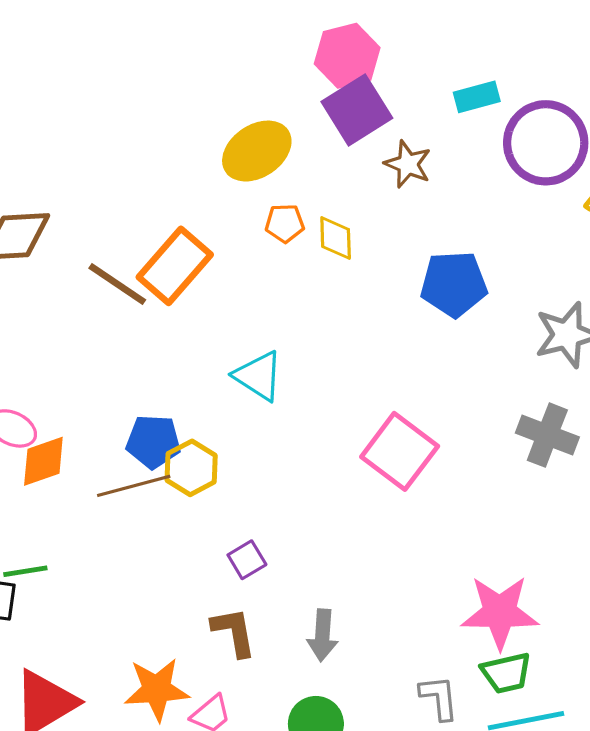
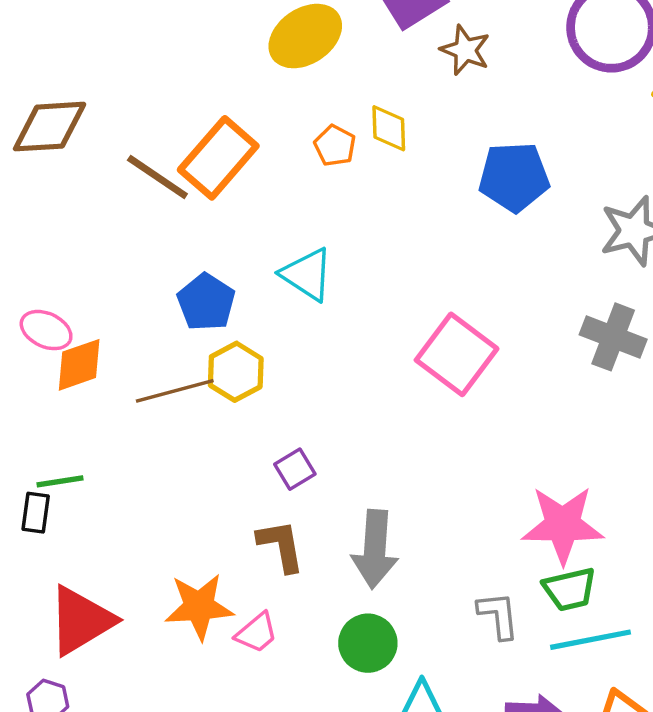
orange pentagon: (285, 223) -> (335, 146), moved, turned 30
blue pentagon: (153, 442) -> (206, 302), moved, turned 30
gray arrow: (322, 635) -> (375, 549), size x1.4

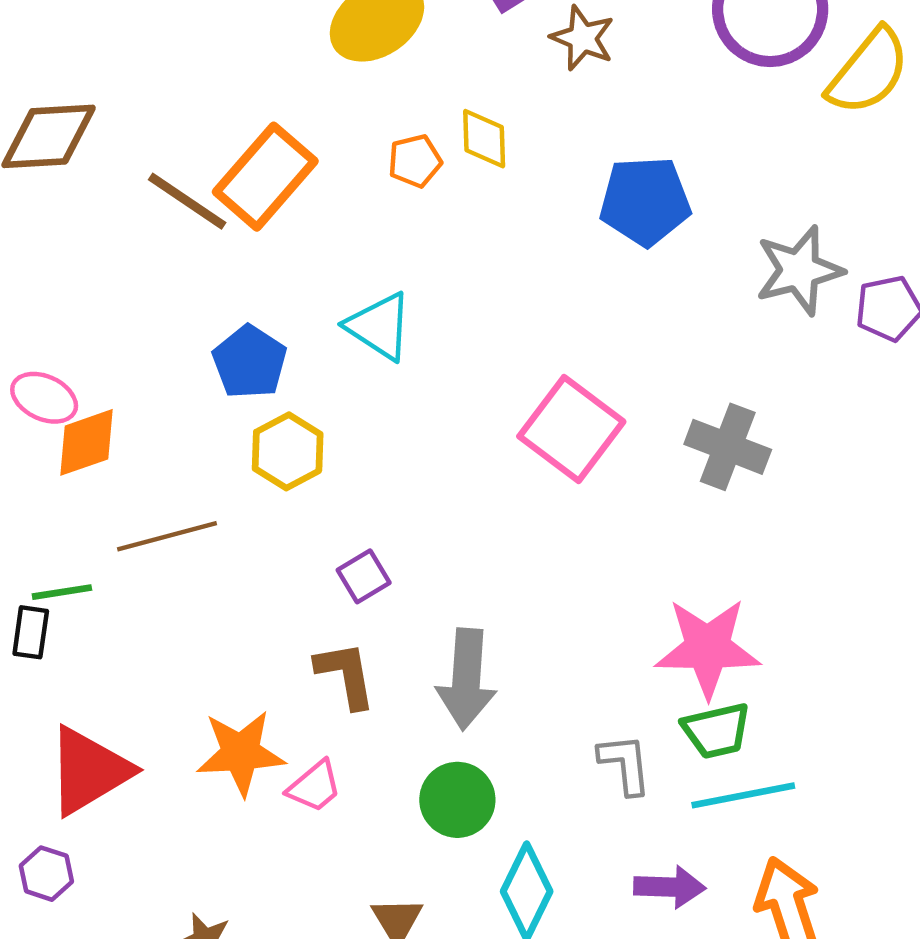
orange pentagon: (335, 146) -> (415, 161), turned 30
gray cross: (613, 337) -> (728, 447), moved
brown line: (175, 391) -> (167, 536), moved

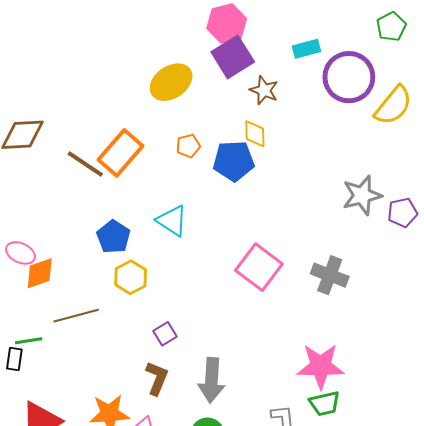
yellow diamond: (484, 139) -> (255, 134), moved
blue pentagon: (645, 201) -> (234, 161), moved
brown L-shape: (346, 675) -> (157, 378), turned 32

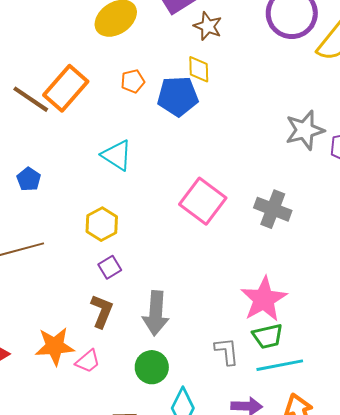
blue pentagon: (113, 237) -> (29, 179), moved, size x0.7
yellow hexagon: (131, 277) -> (102, 224), moved
pink star: (321, 366) -> (264, 299), turned -30

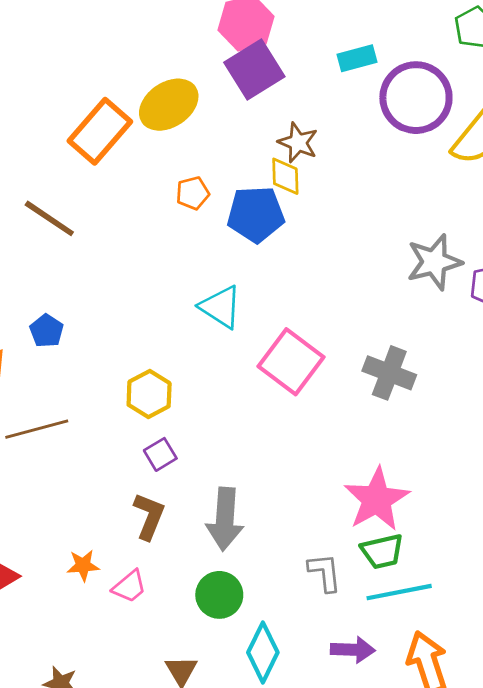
brown star: (208, 26) -> (298, 143), moved
orange rectangle: (66, 88) -> (100, 131), moved
cyan triangle: (117, 155) -> (221, 307), moved
orange star: (55, 346) -> (83, 565), size x0.6

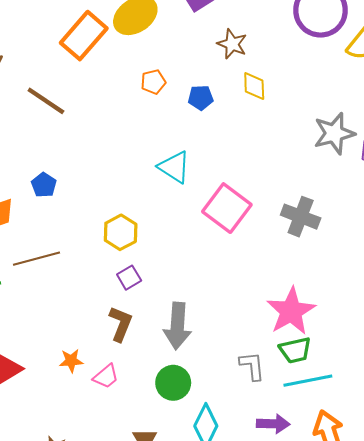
yellow diamond: (285, 176) -> (254, 86), moved
blue pentagon: (256, 214) -> (201, 98), size x0.6

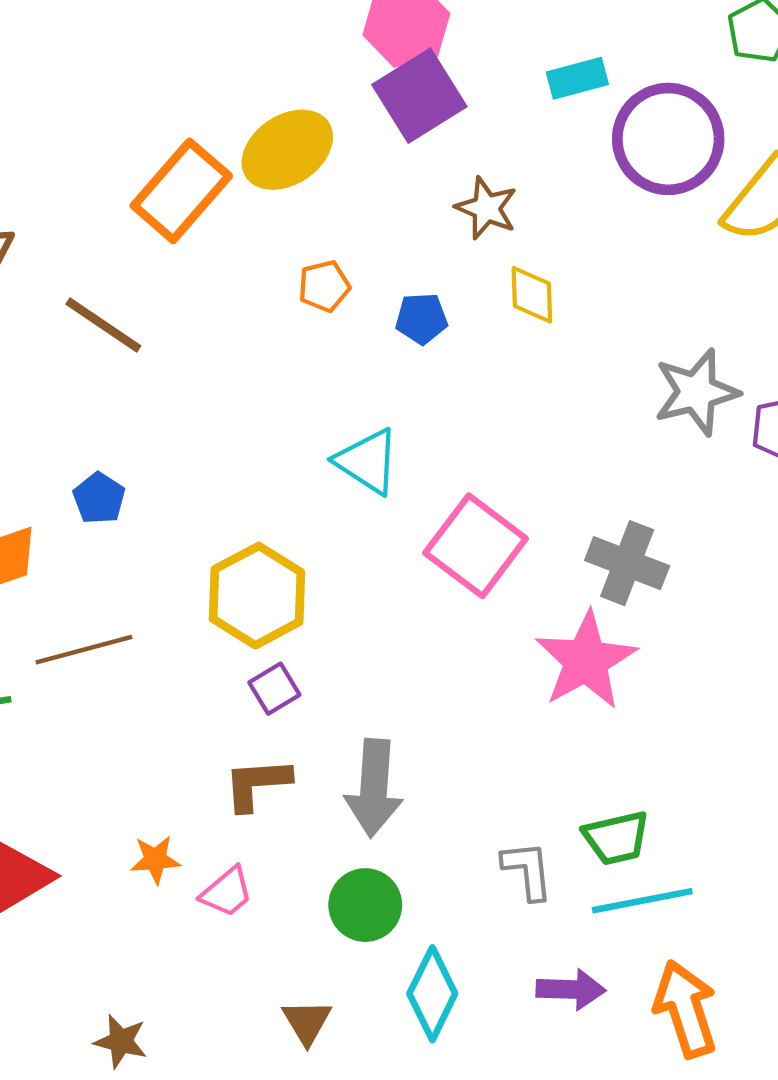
yellow hexagon: (121, 232) -> (257, 596), size x1.4
pink star: (291, 311) -> (586, 660), moved
brown L-shape: (121, 324) -> (257, 784), turned -116

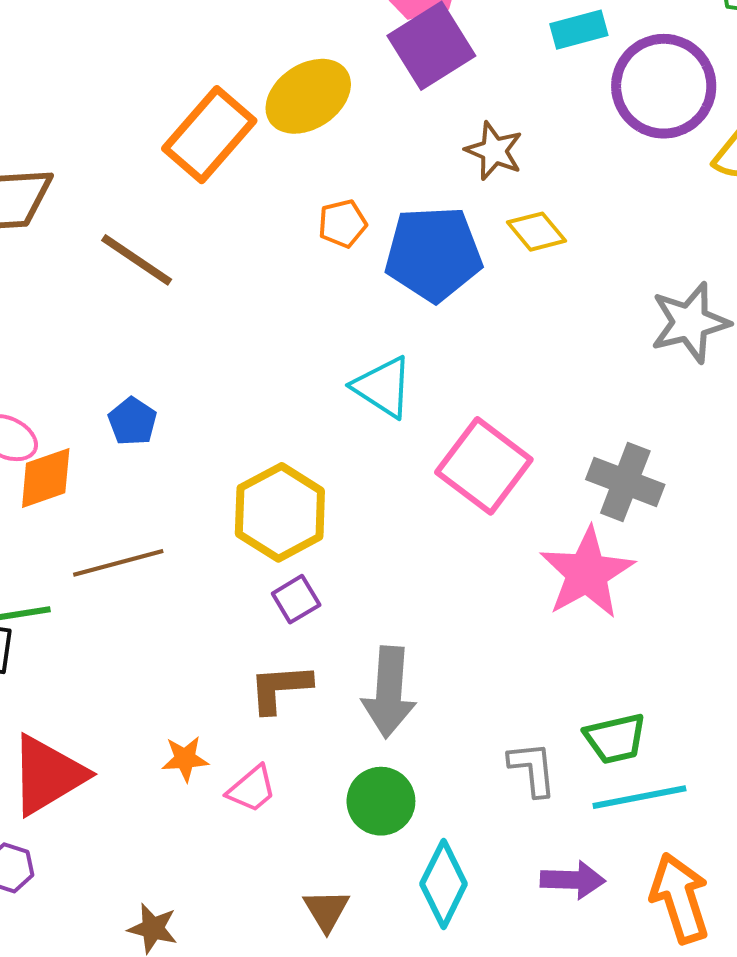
yellow diamond: (532, 295) -> (536, 232), turned -38
blue pentagon: (422, 319) -> (433, 254), size x2.0

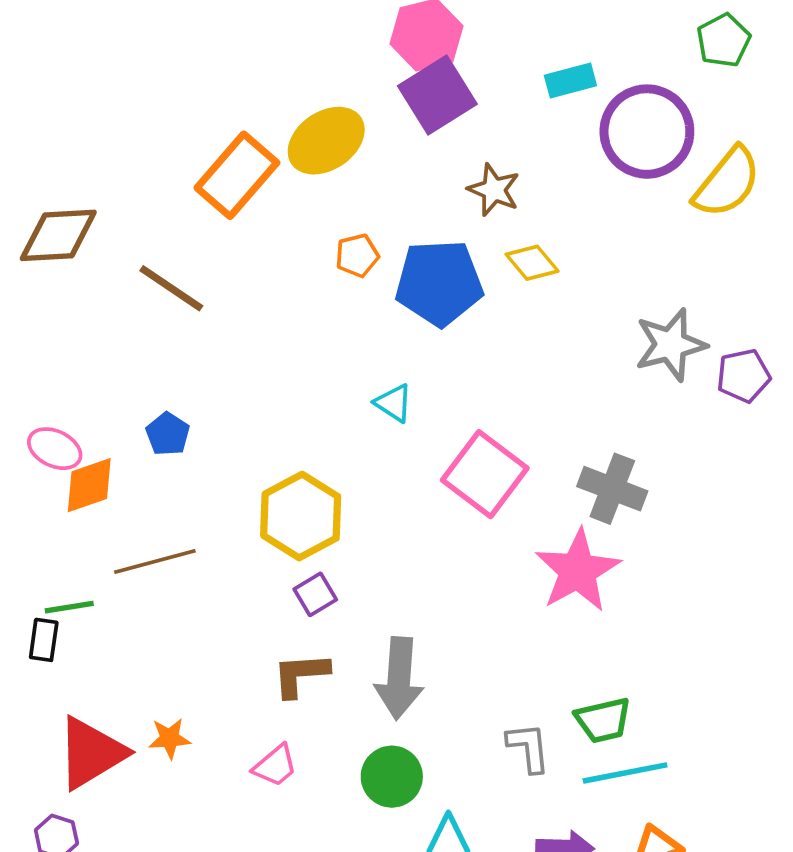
cyan triangle: (383, 387) -> (394, 403), size x0.7
orange star: (185, 759) -> (169, 738), moved

